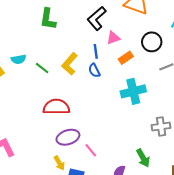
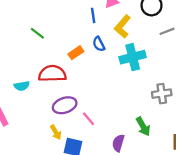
orange rectangle: (126, 58) -> (76, 53), moved
cyan semicircle: (19, 59) -> (22, 86), moved
yellow L-shape: (70, 64) -> (122, 26), moved
blue semicircle: (94, 70) -> (99, 44), moved

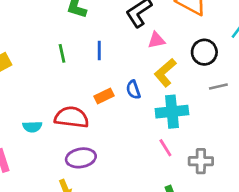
blue line: (93, 15) -> (99, 50), moved
green line: (37, 33) -> (62, 53), moved, turned 32
pink line: (88, 119) -> (165, 148), moved

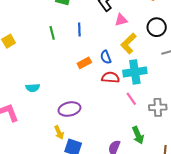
red semicircle: (72, 117) -> (110, 77), moved, size x0.7

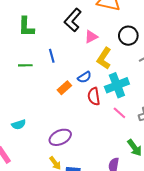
green line: (52, 33) -> (25, 65), turned -64
blue semicircle: (106, 57) -> (84, 77), turned -88
red semicircle: (110, 77) -> (94, 96), turned -90

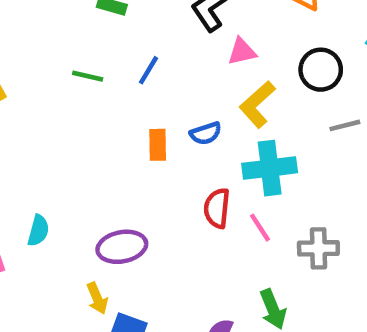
blue line: (52, 56) -> (148, 70), turned 32
orange rectangle: (64, 88) -> (158, 145), turned -64
red semicircle: (94, 96) -> (217, 208), moved
cyan semicircle: (19, 125) -> (38, 231), moved, turned -72

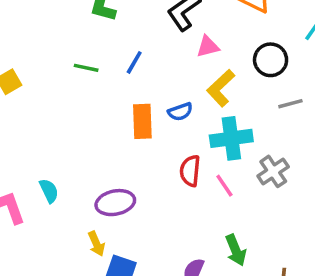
orange rectangle: (158, 145) -> (142, 121), size x1.4
cyan semicircle: (38, 231) -> (49, 191), turned -40
gray cross: (318, 248) -> (273, 171), moved, turned -32

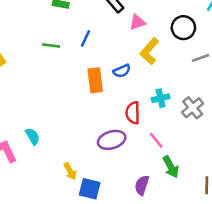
cyan cross: (231, 138) -> (161, 98), moved, size x0.6
pink line: (224, 186) -> (156, 140), moved
purple ellipse: (115, 203) -> (112, 140), moved

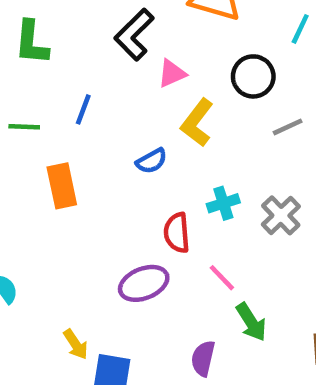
orange rectangle: (95, 80) -> (62, 186), moved

